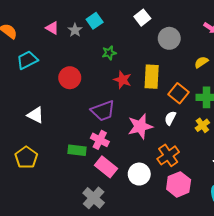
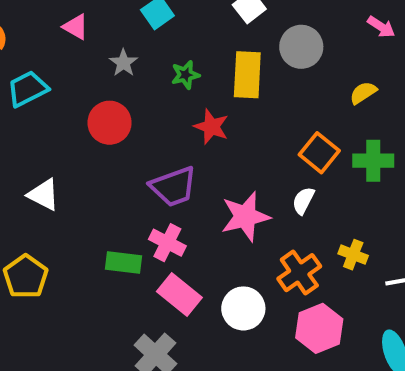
gray star: (75, 30) -> (123, 63), moved
yellow rectangle: (152, 77) -> (247, 75), moved
yellow cross: (202, 125) -> (353, 255), moved, turned -32

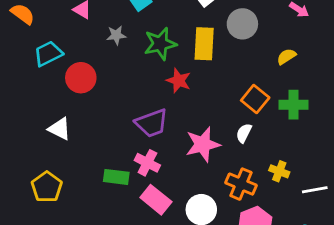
gray star: (123, 63) -> (116, 35), turned 30
green star: (185, 75) -> (160, 44), size x1.6
red circle: (110, 123) -> (81, 78), moved
orange cross: (299, 273) -> (241, 184), turned -32

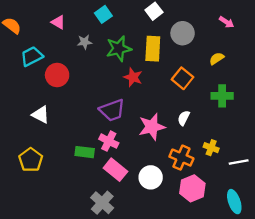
orange square: (255, 99) -> (183, 78), moved

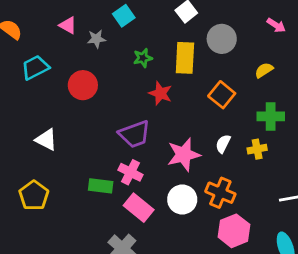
gray star: (85, 42) -> (96, 39), moved
green star: (119, 49) -> (143, 58), size x0.6
red circle: (57, 75) -> (83, 85), moved
yellow cross: (211, 148) -> (257, 149), moved, turned -32
white circle: (151, 177) -> (182, 200), moved

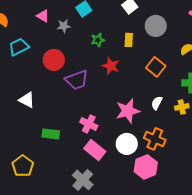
yellow rectangle: (185, 58) -> (129, 40), size x0.6
purple trapezoid: (135, 134) -> (77, 80), moved
green rectangle: (101, 186) -> (51, 134), moved
yellow pentagon: (34, 195) -> (23, 166), moved
pink hexagon: (234, 231) -> (146, 167), moved

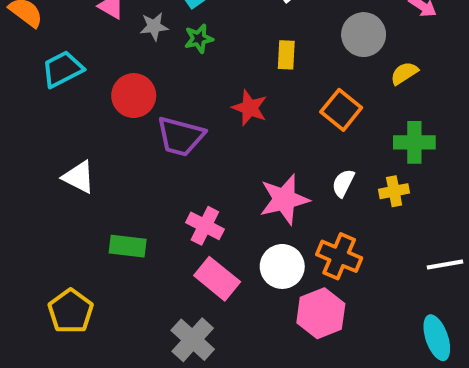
gray circle: (156, 26) -> (364, 35), moved
green star: (98, 40) -> (199, 39), moved
purple trapezoid: (77, 80) -> (180, 136), turned 35

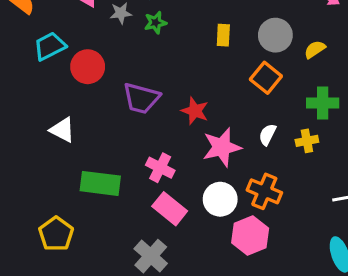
gray circle: (364, 35) -> (275, 35), moved
red circle: (134, 96) -> (88, 67), moved
red star: (250, 108) -> (195, 111), moved
green rectangle: (128, 246) -> (100, 183), size x1.4

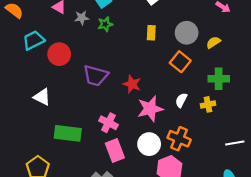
pink rectangle: (170, 209) -> (115, 151), turned 30

